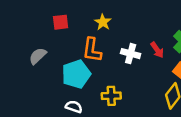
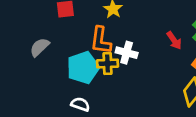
white cross: (131, 54) -> (127, 53), moved
yellow cross: (111, 96) -> (108, 64), moved

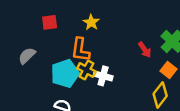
white cross: (127, 53) -> (103, 76), moved
yellow cross: (108, 64) -> (86, 70), turned 30

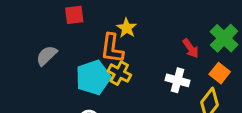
yellow star: (91, 22) -> (127, 28), moved
white cross: (103, 76) -> (177, 80), moved

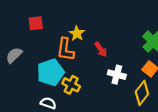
red arrow: (191, 48) -> (101, 49), moved
yellow cross: (119, 73) -> (71, 85), moved

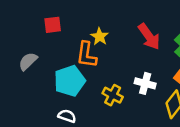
red arrow: (101, 49) -> (149, 37), moved, size x1.5
yellow cross: (71, 85) -> (113, 95), moved

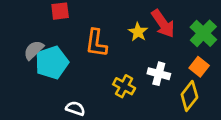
yellow star: (100, 37) -> (138, 32), moved
cyan pentagon: (70, 81) -> (52, 63), moved

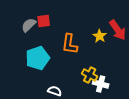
gray semicircle: (34, 50) -> (29, 25), moved
white cross: (159, 74) -> (101, 84), moved

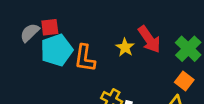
cyan pentagon: (38, 58) -> (57, 50), moved

